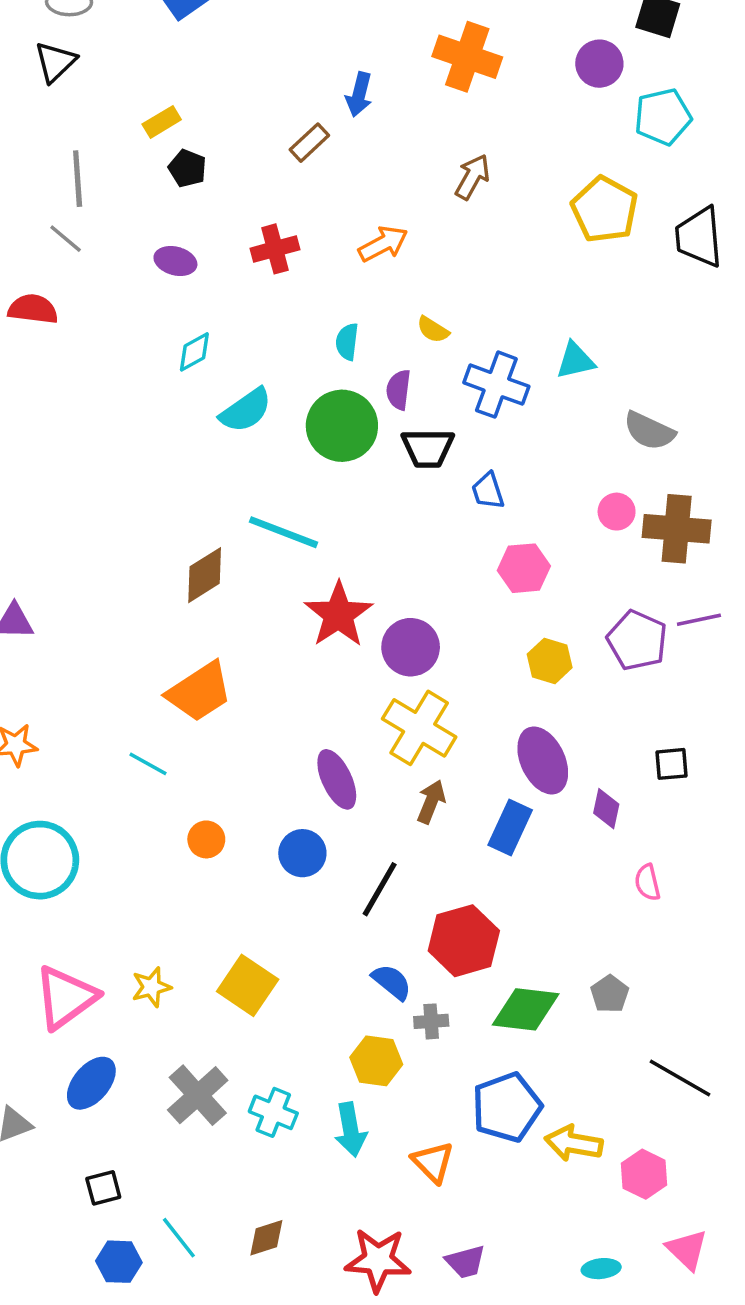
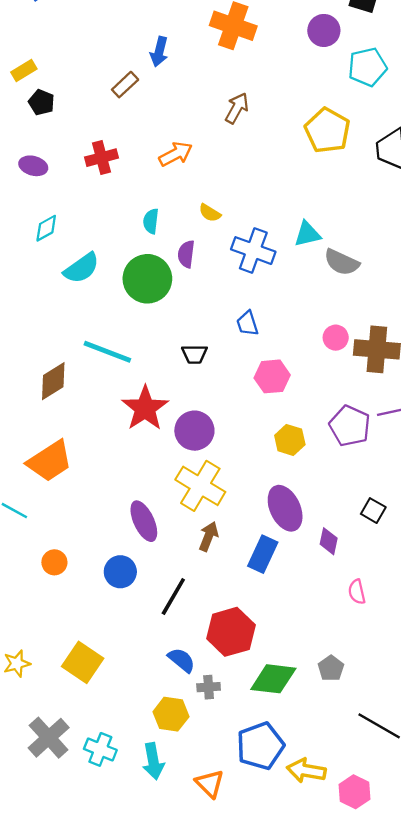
gray semicircle: (649, 431) -> (342, 262), moved
black trapezoid: (428, 448) -> (194, 354), moved, size x0.7
black square: (671, 764) -> (373, 511), turned 35

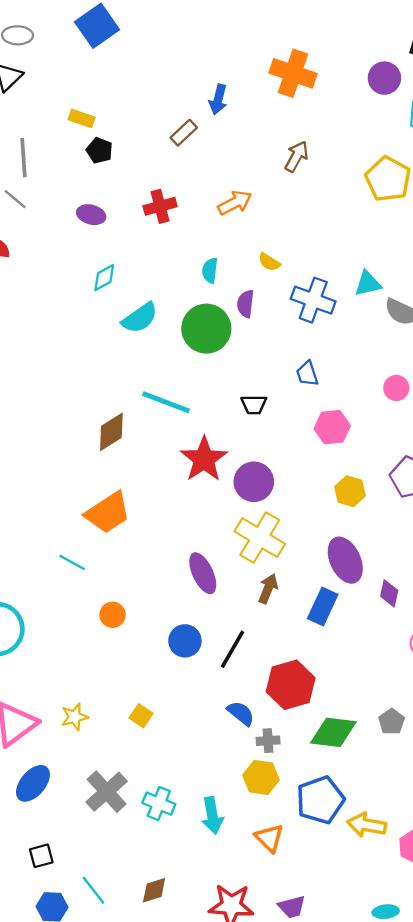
yellow rectangle: (24, 70) -> (82, 118), turned 50
blue circle: (120, 572) -> (185, 641), moved
yellow square: (83, 662) -> (141, 716), size x0.6
yellow hexagon: (171, 714) -> (261, 777), moved

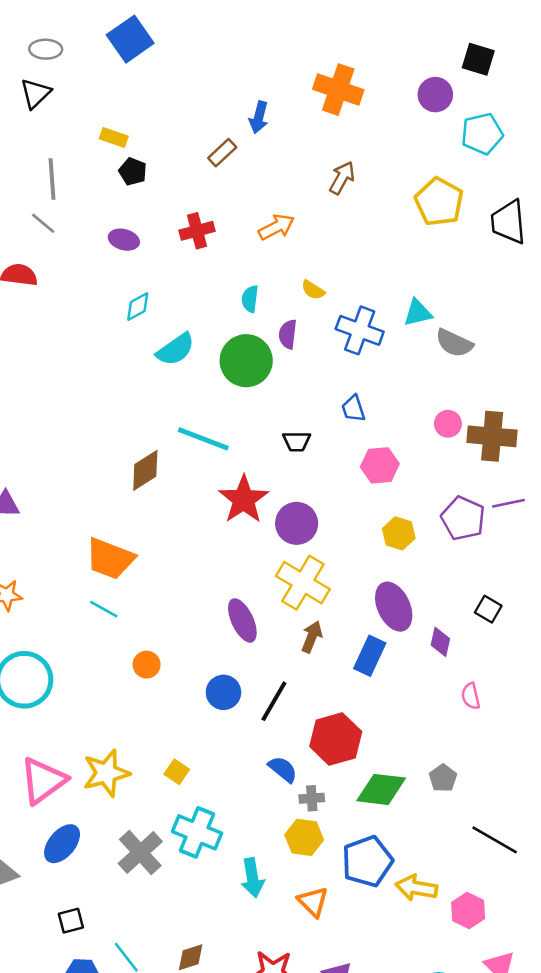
orange trapezoid: (108, 513) -> (110, 559), moved, turned 54
yellow star: (75, 717) -> (106, 773), size x1.6
cyan cross: (159, 804) -> (197, 832), moved, size x1.4

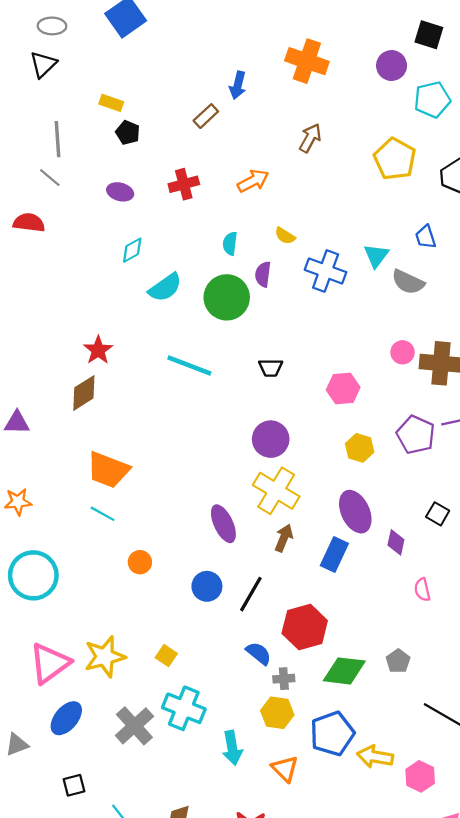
cyan triangle: (418, 313) -> (376, 256), turned -40
blue trapezoid: (353, 409) -> (426, 237), moved
brown diamond: (145, 470) -> (84, 393), moved
red star: (244, 499) -> (98, 350), moved, size x0.7

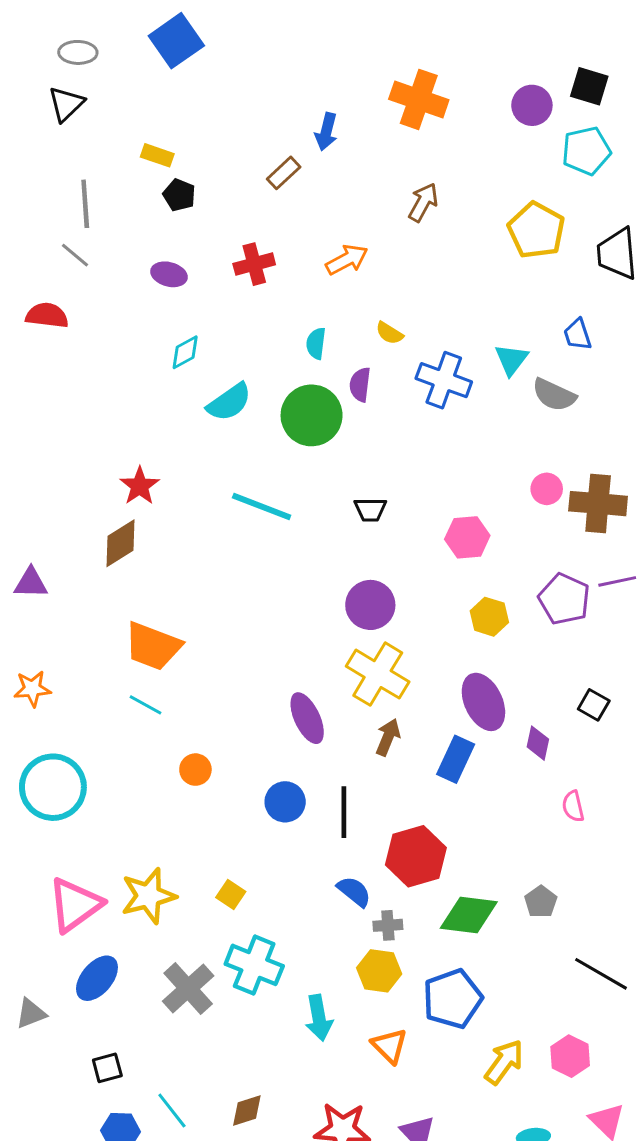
black square: (429, 35) -> (589, 86), moved
black line: (251, 594) -> (344, 812), turned -30
yellow arrow: (375, 757) -> (504, 1062), moved, turned 116

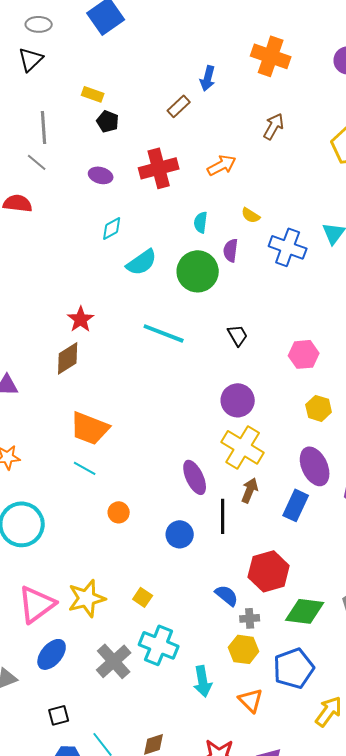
red cross: (254, 264) -> (159, 168), size x1.4
black trapezoid: (370, 509) -> (238, 335), turned -120
black line: (344, 812) -> (223, 516), moved

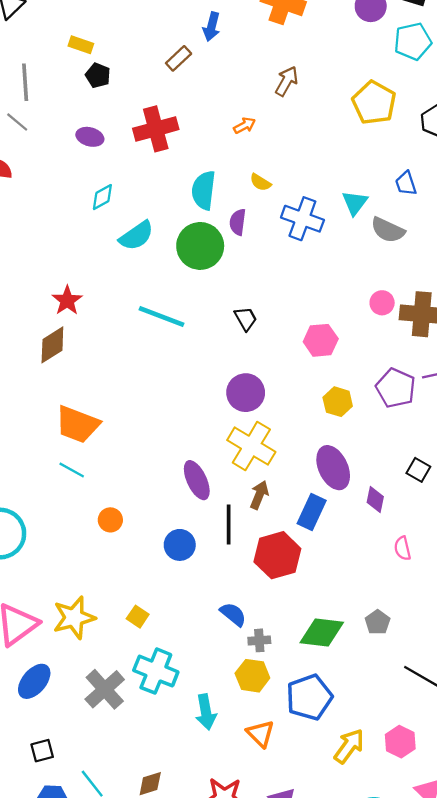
orange arrow: (222, 165) -> (244, 125), moved, size x0.7
cyan semicircle: (201, 222) -> (204, 190), size x1.6
red hexagon: (269, 571) -> (277, 555), moved

